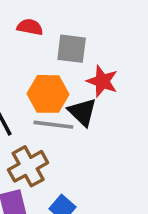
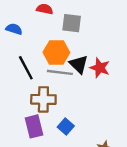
red star: (102, 81) -> (100, 68), moved
brown cross: (28, 166) -> (43, 99), turned 30

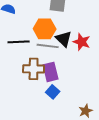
black line: (26, 68) -> (19, 42), turned -65
purple rectangle: (34, 126) -> (51, 72), moved

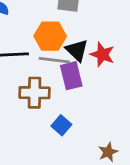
purple rectangle: (51, 72) -> (71, 76), moved

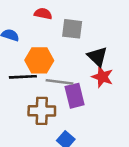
orange hexagon: (50, 36) -> (39, 60), moved
black triangle: (77, 50) -> (97, 57), moved

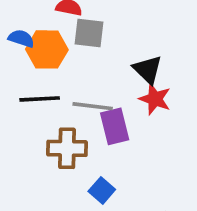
gray square: (72, 29) -> (89, 33), moved
orange hexagon: (39, 60) -> (47, 49), moved

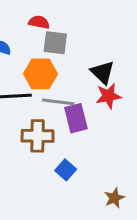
orange hexagon: (47, 49) -> (40, 74), moved
red star: (155, 99) -> (108, 96), turned -30

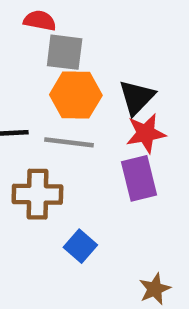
black triangle: (103, 72) -> (137, 97), turned 30
orange hexagon: (40, 74) -> (76, 95), moved
purple rectangle: (76, 118) -> (139, 178), moved

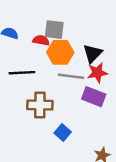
red semicircle: (40, 21) -> (41, 40), moved
gray line: (69, 142) -> (71, 76), moved
purple rectangle: (139, 178) -> (94, 97), turned -55

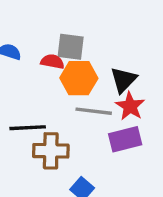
black line: (22, 73) -> (28, 128), moved
red star: (97, 73) -> (130, 106), turned -30
purple rectangle: (94, 97) -> (125, 139), turned -35

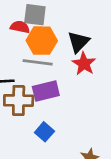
gray line: (94, 111) -> (38, 62), moved
purple rectangle: (125, 139) -> (46, 91), moved

